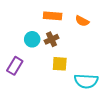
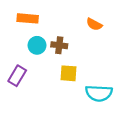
orange rectangle: (53, 16) -> (28, 18), moved
brown cross: (52, 39) -> (59, 45), turned 32

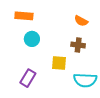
brown cross: (59, 45) -> (78, 45), moved
purple rectangle: (17, 76) -> (28, 78), moved

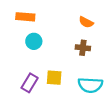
yellow square: (59, 63) -> (54, 78), moved

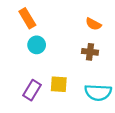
orange rectangle: (25, 17) -> (27, 18), turned 54

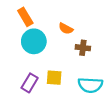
orange semicircle: (93, 24) -> (66, 29), moved
cyan circle: (37, 45) -> (34, 41), size x1.5

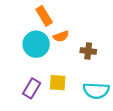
orange rectangle: (25, 17) -> (44, 16), moved
orange semicircle: (66, 29) -> (61, 36), moved, turned -48

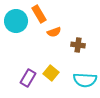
cyan circle: (36, 44) -> (16, 21), moved
yellow square: (58, 83) -> (51, 73), turned 35

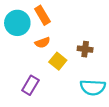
orange semicircle: (54, 32) -> (42, 43), moved
yellow square: (51, 73) -> (58, 61), moved

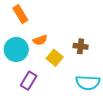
orange rectangle: (42, 15) -> (20, 14), moved
cyan circle: (17, 23) -> (16, 49), moved

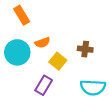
purple rectangle: (29, 81) -> (44, 85), moved

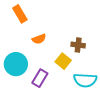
cyan circle: (17, 52) -> (16, 64), moved
yellow square: (58, 61) -> (63, 61), moved

